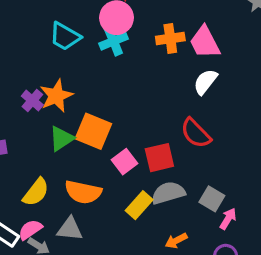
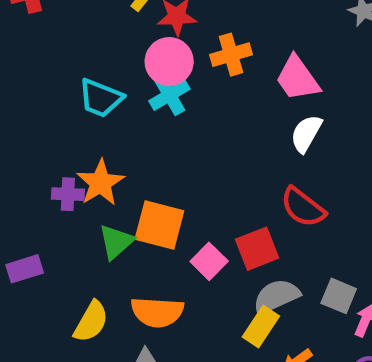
orange cross: (170, 38) -> (231, 55), moved
purple cross: (32, 101) -> (68, 194), turned -30
yellow rectangle: (139, 205) -> (261, 326), moved

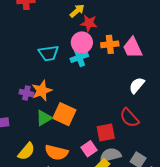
pink trapezoid: (297, 78) -> (133, 48), moved
cyan trapezoid: (101, 98) -> (49, 53), turned -40
pink square: (209, 261) -> (89, 149), moved

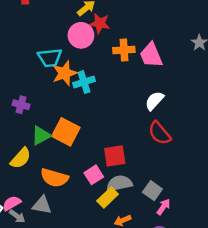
pink circle: (82, 42) -> (81, 35), moved
cyan cross: (79, 57) -> (84, 82), moved
orange star: (42, 91) -> (65, 73), moved
red semicircle: (129, 118) -> (159, 133), moved
yellow semicircle: (26, 151) -> (21, 158), moved

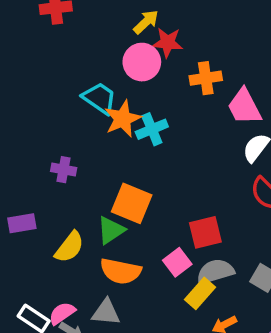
pink trapezoid: (151, 55) -> (244, 107), moved
cyan trapezoid: (50, 58) -> (99, 98), turned -135
green triangle: (41, 136) -> (111, 230), moved

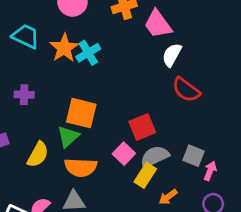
cyan trapezoid: (99, 98) -> (26, 36), moved

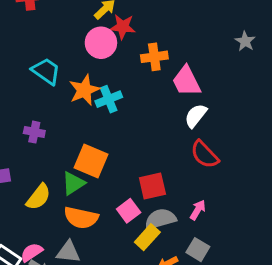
gray square: (193, 156) -> (198, 250), moved
pink arrow: (210, 171) -> (198, 210), moved

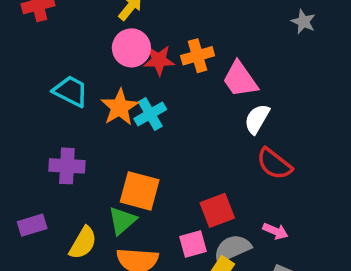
red star: (123, 27) -> (159, 60), moved
purple cross: (34, 132) -> (67, 166), size x1.4
pink arrow: (198, 210) -> (275, 231), turned 90
pink square: (129, 211) -> (193, 244), turned 30

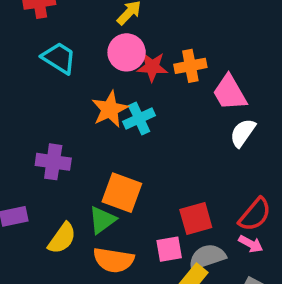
cyan trapezoid: (71, 91) -> (59, 58), moved
red semicircle: (274, 164) -> (255, 215), moved, turned -93

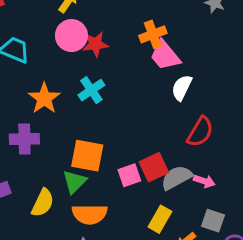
orange cross: (190, 66) -> (153, 34), moved
orange star: (110, 109) -> (44, 98), moved
red semicircle: (255, 215) -> (200, 132), moved
pink square: (169, 249) -> (129, 175), moved
gray semicircle: (207, 257) -> (177, 178), moved

